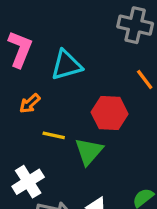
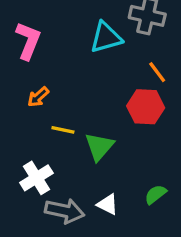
cyan triangle: (66, 65) -> (106, 37), moved
red hexagon: (110, 113) -> (146, 107), moved

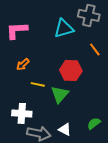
pink L-shape: (28, 41) -> (17, 30), turned -115
red hexagon: (146, 107) -> (71, 70), moved
white cross: (36, 178) -> (22, 113), turned 36

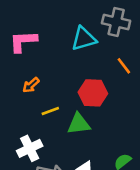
yellow line: (38, 84) -> (50, 111), turned -32
green triangle: (60, 94) -> (79, 124), turned 42
white cross: (22, 113) -> (30, 148), turned -30

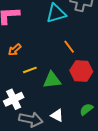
orange line: (124, 66) -> (69, 47), moved
red hexagon: (93, 93) -> (81, 71), moved

